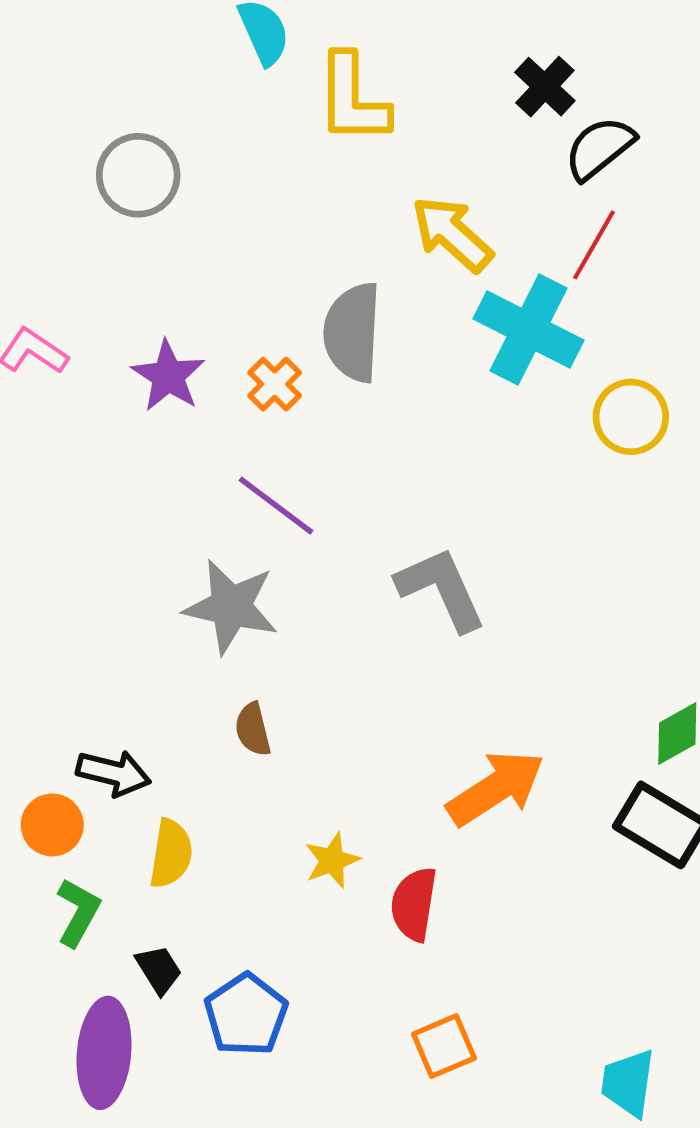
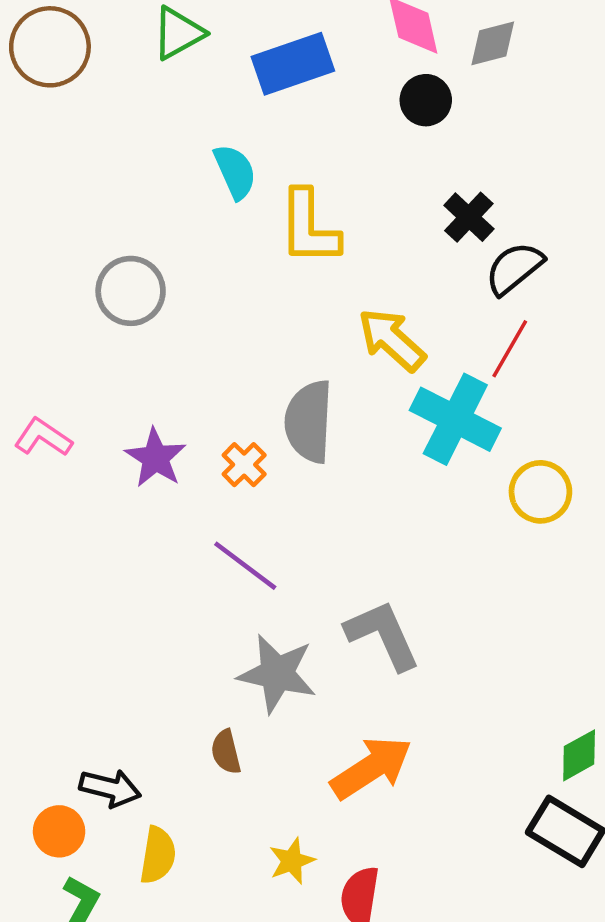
gray star: (231, 607) -> (277, 674), moved
orange arrow: (496, 788) -> (371, 768), moved

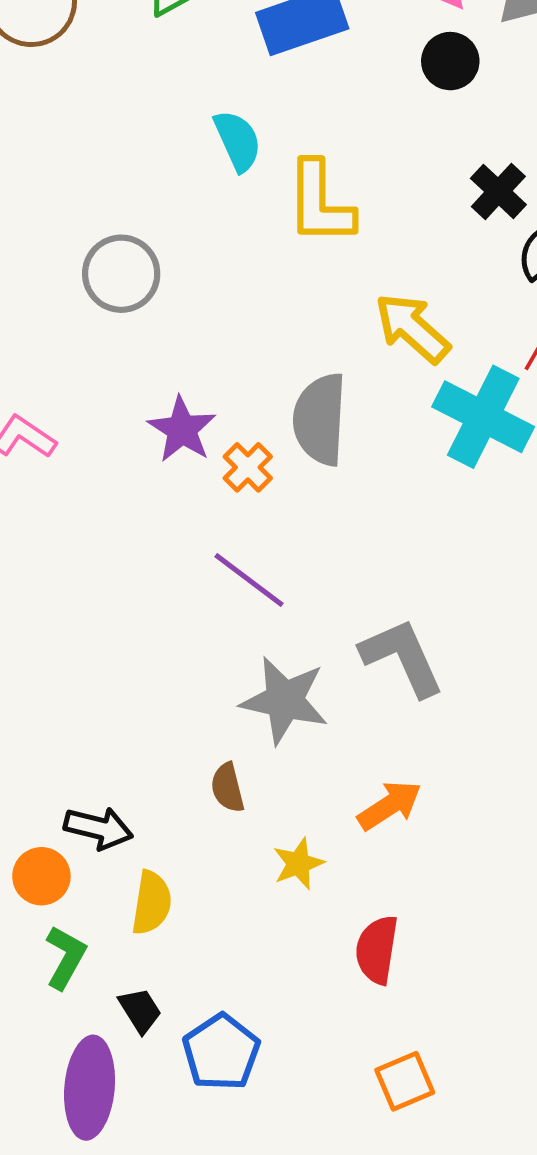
purple star: (156, 458) -> (182, 429), moved
orange arrow: (371, 768) -> (390, 805), size x0.7
yellow star: (292, 861) -> (298, 864), moved

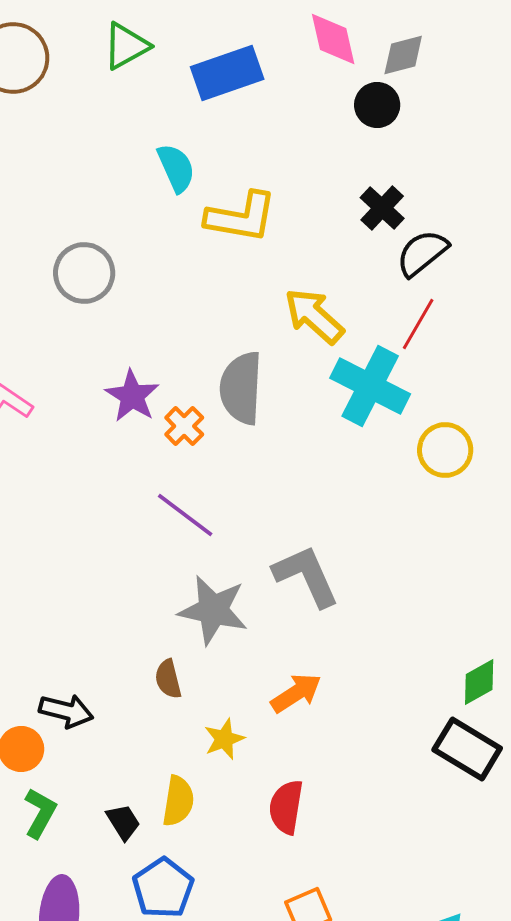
black circle: (450, 61) -> (377, 105), moved
yellow L-shape: (320, 203) -> (241, 217), turned -80
yellow semicircle: (152, 903) -> (178, 801), moved
black trapezoid: (140, 1010) -> (123, 822), moved

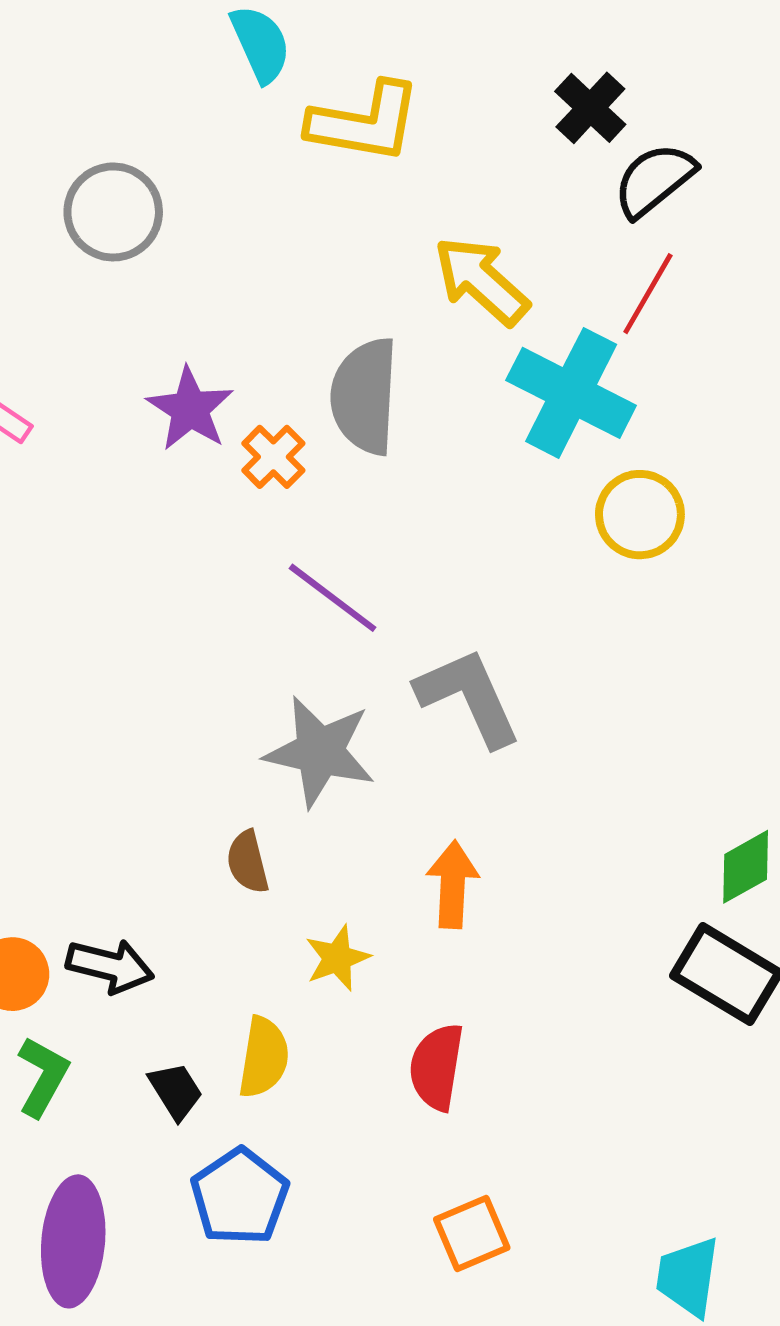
yellow circle: (445, 450) -> (640, 515), moved
purple line: (185, 515) -> (333, 598), moved
orange arrow: (296, 693) -> (453, 884), turned -54
black arrow: (66, 711) -> (110, 966), moved

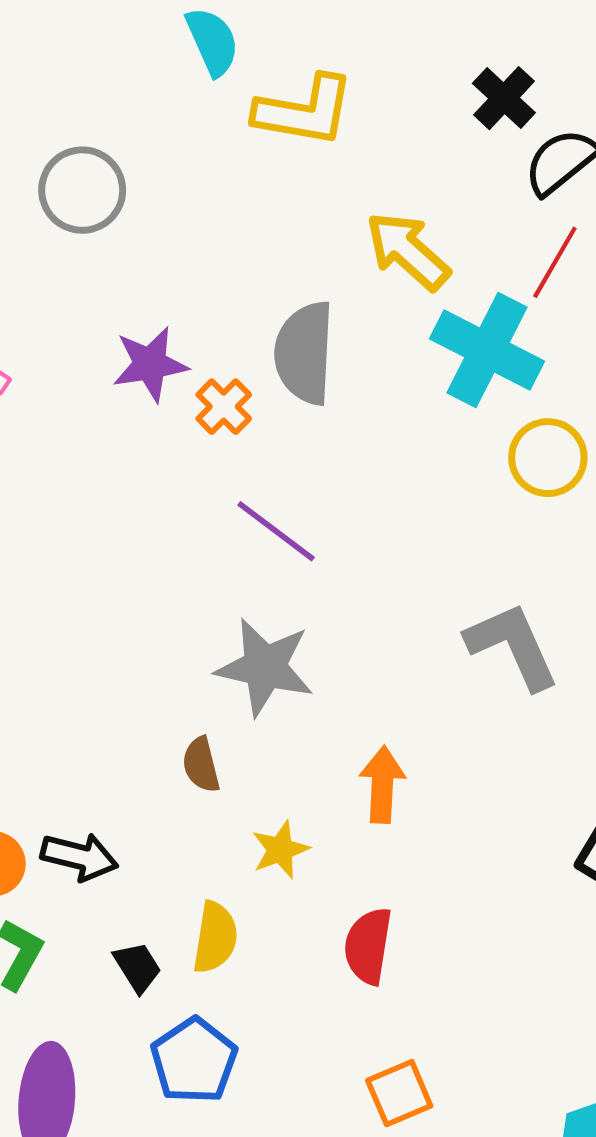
purple star: (190, 409) -> (150, 364), turned 30
gray L-shape: (469, 697) -> (512, 646), moved

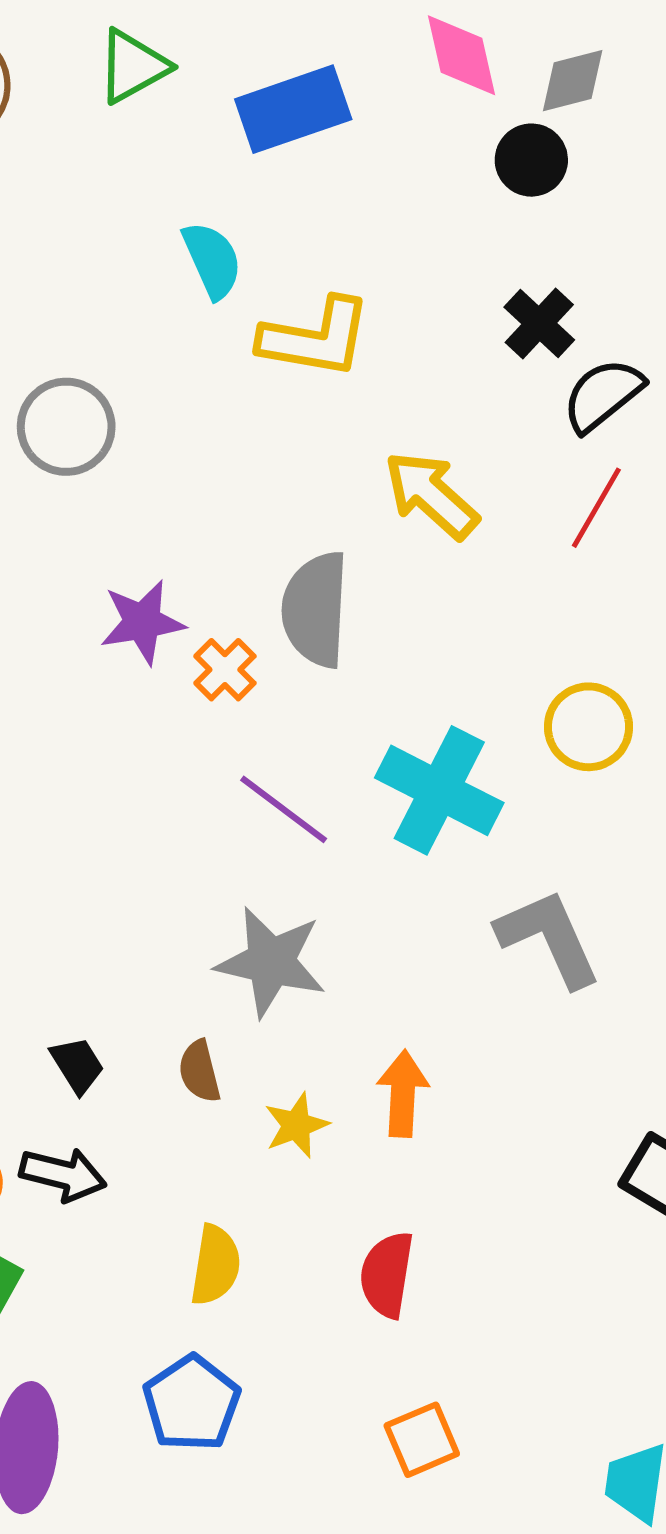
cyan cross: (487, 350) -> (439, 790), moved
yellow star: (280, 850) -> (296, 1125), moved
black trapezoid: (137, 967) -> (77, 1065), moved

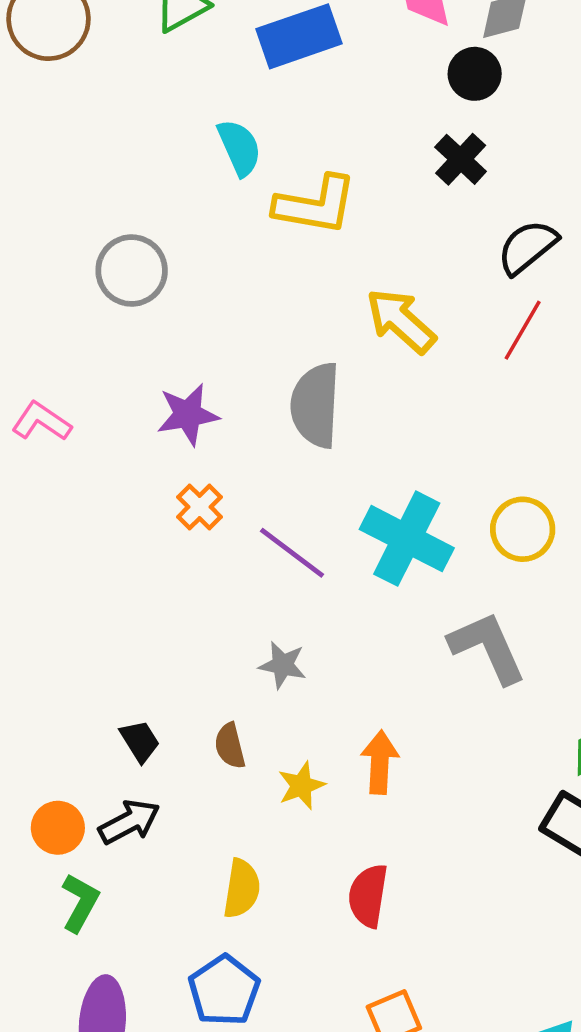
black cross: (539, 324) -> (461, 159), moved
orange cross: (225, 670) -> (200, 507), moved
yellow circle: (588, 727) -> (523, 529), moved
gray star: (271, 962) -> (283, 665), size x0.6
black arrow: (63, 1175) -> (129, 822), turned -42

